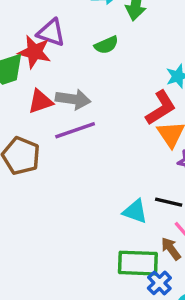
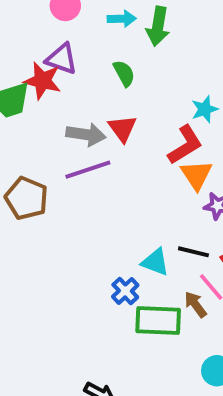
green semicircle: (106, 45) -> (124, 73), turned -95
red triangle: (40, 102) -> (122, 128), moved, turned -48
blue cross: (159, 283) -> (125, 291), moved

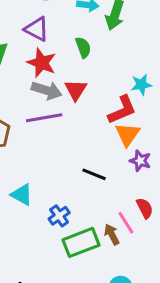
red star: (42, 81) -> (42, 63), moved
black line: (193, 252) -> (94, 174), moved
cyan triangle: (155, 262) -> (22, 195), moved
green rectangle: (158, 321) -> (81, 242), turned -32

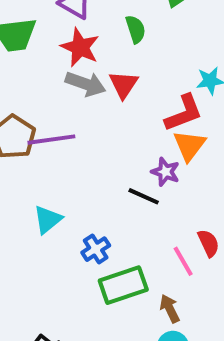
purple line: (44, 118) -> (51, 140), moved
purple star: (140, 161) -> (165, 172), moved
cyan triangle: (22, 195) -> (48, 220), turned 50
brown arrow: (112, 234) -> (170, 309), moved

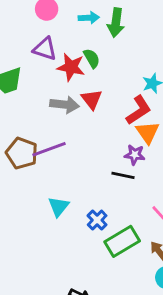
red star: (80, 47) -> (71, 67), moved

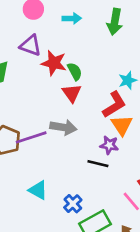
green arrow: (116, 23) -> (115, 22), moved
green semicircle: (92, 58) -> (75, 71), moved
gray arrow: (65, 105) -> (63, 127), moved
cyan triangle: (59, 207) -> (38, 190), turned -42

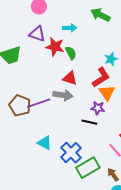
cyan arrow: (72, 18) -> (70, 28), moved
green arrow: (115, 22) -> (100, 15), turned 108
red triangle: (72, 93) -> (70, 78), moved, turned -35
blue cross: (73, 204) -> (71, 153), size x1.5

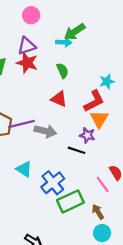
green arrow: (100, 15) -> (75, 32), moved, turned -66
purple triangle: (37, 34) -> (27, 46), turned -42
red star: (55, 47) -> (27, 63), moved
gray arrow: (63, 95) -> (45, 131), moved

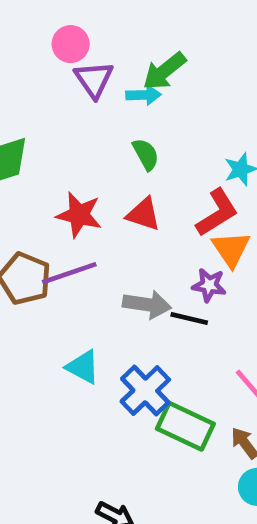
purple triangle: (27, 46) -> (94, 79), moved, turned -42
red star: (27, 63) -> (79, 215), moved
gray arrow: (45, 131) -> (147, 304), moved
green rectangle: (70, 201) -> (185, 426), turned 55

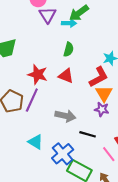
green semicircle: (146, 154) -> (69, 49), turned 40
purple line: (69, 273) -> (32, 100), turned -50
purple star: (209, 285) -> (102, 109), moved
black line: (189, 318) -> (88, 134), moved

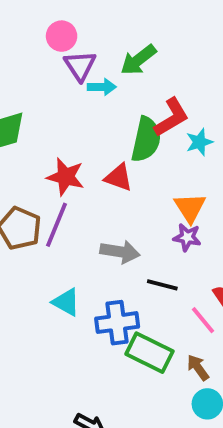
cyan arrow: (69, 23) -> (102, 87), moved
green semicircle: (69, 49) -> (146, 139), moved, size x1.6
red L-shape: (99, 77) -> (171, 117), moved
blue cross: (63, 154) -> (117, 323), turned 35

